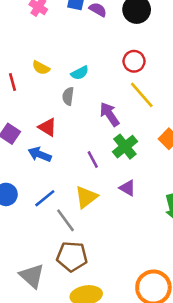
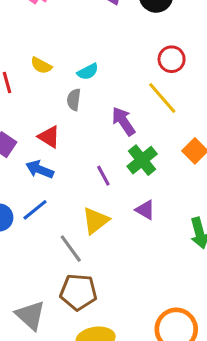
red circle: (134, 61) -> (172, 59), moved
blue line: (45, 198) -> (35, 210), moved

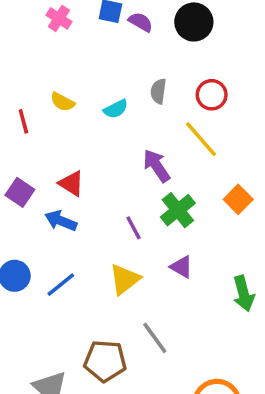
gray semicircle: (74, 100) -> (158, 91), moved
blue line: (35, 210) -> (61, 285), moved
gray line: (71, 249) -> (155, 338), moved

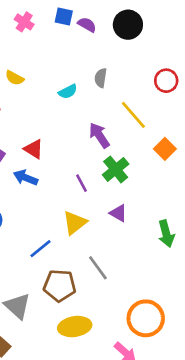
red circle: (212, 95) -> (166, 81), moved
yellow semicircle: (63, 102) -> (15, 78), moved
orange square: (238, 199) -> (165, 149), moved
blue line: (61, 285) -> (41, 249), moved

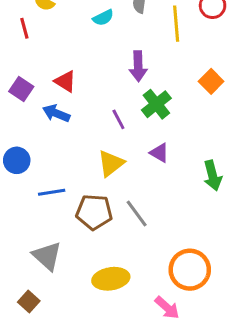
yellow line: (133, 115) -> (176, 24), moved, turned 36
purple arrow: (99, 135) -> (138, 66), turned -148
blue line: (41, 249) -> (52, 192), moved, turned 30
brown pentagon: (60, 286) -> (94, 212), moved

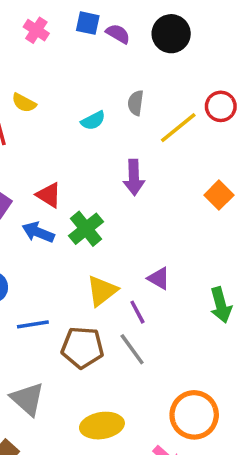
yellow line: (176, 24) -> (178, 128), turned 56
green cross: (156, 104) -> (86, 229), moved
purple line: (118, 119) -> (137, 312), moved

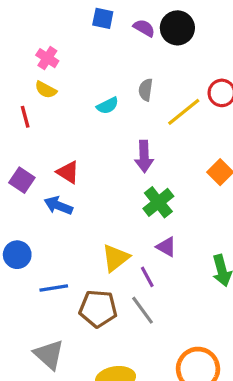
pink cross: (36, 30) -> (47, 58), moved
purple semicircle: (118, 34) -> (144, 28), moved
green cross: (86, 229) -> (158, 202), moved

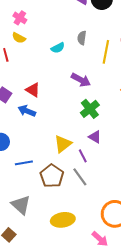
yellow line: (184, 112) -> (106, 52), turned -40
purple arrow: (144, 156) -> (81, 80), turned -60
brown pentagon: (98, 309) -> (52, 176), turned 30

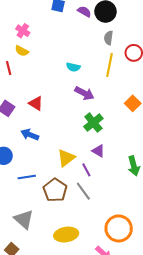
gray semicircle: (82, 38) -> (109, 38), moved
cyan semicircle: (58, 48) -> (73, 67), moved, turned 40
blue arrow: (27, 111) -> (30, 135), moved

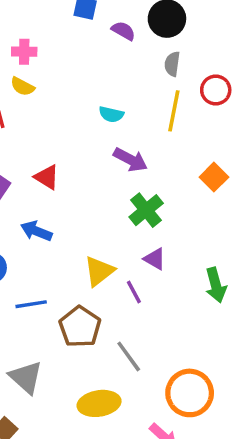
purple semicircle: (84, 12) -> (123, 31), moved
pink cross: (23, 31) -> (24, 52), turned -32
gray line: (83, 191) -> (129, 356), moved

